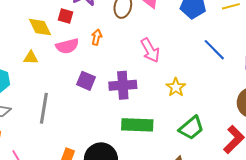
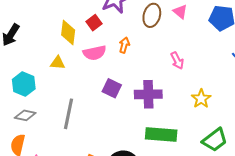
red square: (65, 16) -> (94, 23), turned 35
yellow diamond: (40, 27) -> (68, 33), turned 30
pink arrow: (150, 50) -> (177, 61), size x0.7

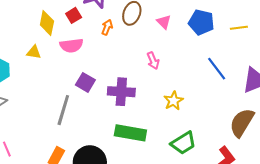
pink triangle: (180, 12) -> (164, 22), moved
orange arrow: (124, 45) -> (107, 27), moved
gray line: (68, 114) -> (63, 110), moved

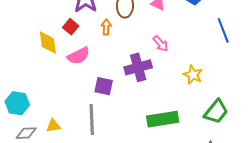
yellow triangle: (34, 52) -> (53, 126), moved
blue line: (217, 69) -> (223, 30), turned 35
purple cross: (121, 92) -> (138, 67), moved

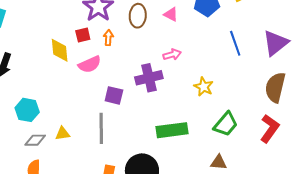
red square: (71, 27) -> (83, 35), turned 35
orange arrow: (106, 27) -> (108, 38), moved
pink arrow: (161, 44) -> (172, 55), turned -66

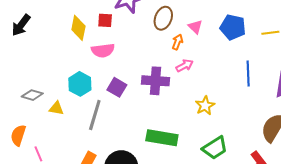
orange arrow: (108, 38) -> (177, 42), moved
pink arrow: (172, 55) -> (185, 66), turned -30
cyan hexagon: (27, 110) -> (80, 84), moved
gray diamond: (35, 140) -> (32, 95), moved

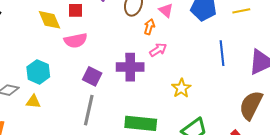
yellow diamond: (78, 28) -> (49, 20), turned -30
cyan hexagon: (80, 84) -> (38, 72), moved
gray line: (95, 115) -> (89, 110), moved

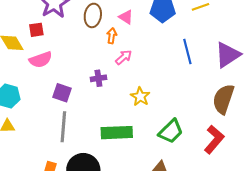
purple cross: (130, 67) -> (98, 78), size x0.6
yellow star: (181, 88) -> (140, 97), moved

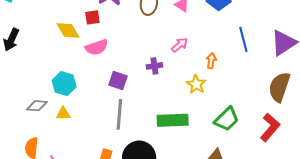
orange arrow: (112, 36) -> (211, 61), moved

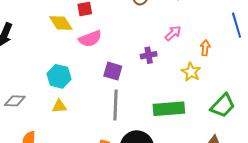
gray diamond: (37, 106) -> (15, 101), moved

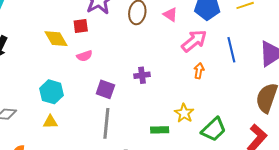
pink arrow: (173, 33) -> (194, 41), moved, size x1.5
pink semicircle: (90, 39) -> (84, 56), size x0.7
yellow star: (191, 72) -> (184, 113), moved
green rectangle: (169, 109) -> (160, 130), size x0.6

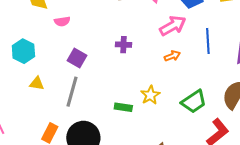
orange arrow: (199, 71) -> (172, 56), turned 49
purple cross: (142, 75) -> (123, 45), moved
yellow triangle: (50, 122) -> (37, 83), moved
green trapezoid: (214, 129) -> (194, 102), moved

